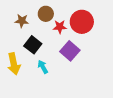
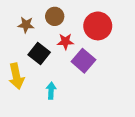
red star: (60, 27) -> (65, 41), moved
cyan arrow: (43, 67) -> (51, 91), moved, turned 32

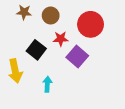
brown star: (26, 25) -> (24, 12), moved

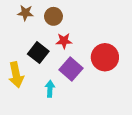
red circle: (91, 24) -> (105, 57), moved
purple square: (77, 56) -> (71, 69), moved

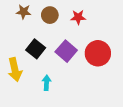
red star: (64, 41) -> (78, 17), moved
purple square: (71, 69) -> (66, 51), moved

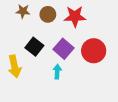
red star: (78, 17) -> (75, 16), size x1.5
cyan arrow: (47, 83) -> (57, 72), moved

